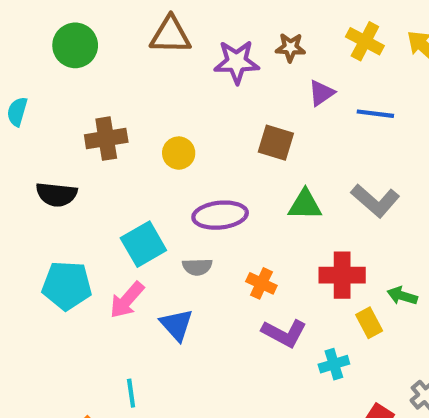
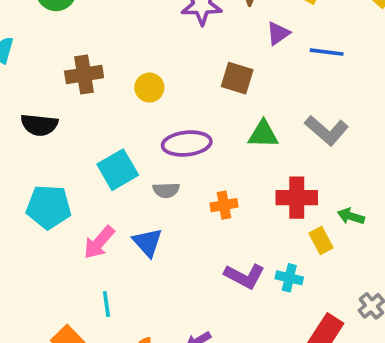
orange cross: (261, 283) -> (224, 205), turned -35
pink arrow: (127, 300) -> (99, 242), moved
purple L-shape: (284, 333) -> (245, 276), moved
cyan cross: (334, 364) -> (289, 278), turned 30

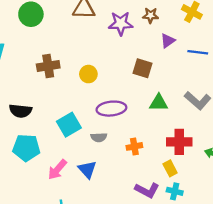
black semicircle: (39, 125) -> (21, 111), moved
yellow rectangle: (321, 241) -> (170, 168), moved

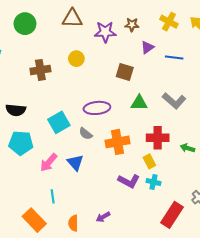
yellow circle: (88, 74) -> (76, 59), moved
gray semicircle: (99, 137) -> (86, 134), turned 40
orange cross: (134, 146) -> (118, 142), size x1.6

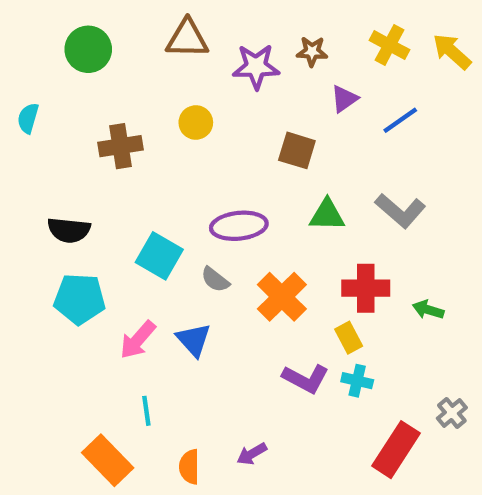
blue line: (174, 58) -> (400, 120), turned -42
cyan square: (59, 122) -> (159, 256), turned -30
orange cross: (118, 142) -> (282, 297), turned -35

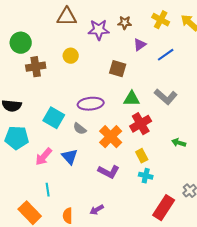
green circle: (88, 49) -> (21, 43), moved
red cross: (366, 288) -> (141, 124), moved, turned -30
purple L-shape: (306, 379) -> (109, 172), moved

